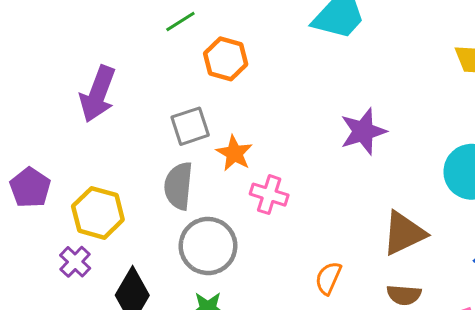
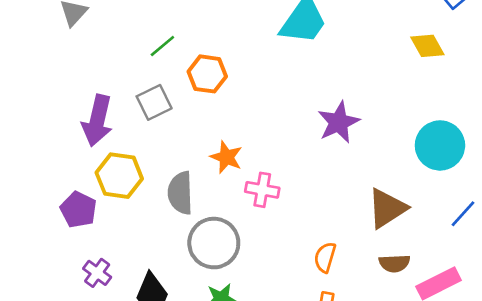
gray square: (190, 126) -> (154, 102), moved
purple pentagon: (30, 188) -> (78, 210), moved
yellow hexagon: (98, 213) -> (119, 176), moved

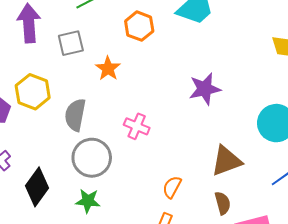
orange hexagon: (207, 74) -> (139, 26), moved
purple arrow: (97, 121) -> (29, 23), moved, turned 150
orange star: (226, 157) -> (108, 69), moved
brown semicircle: (394, 263) -> (223, 203), turned -115

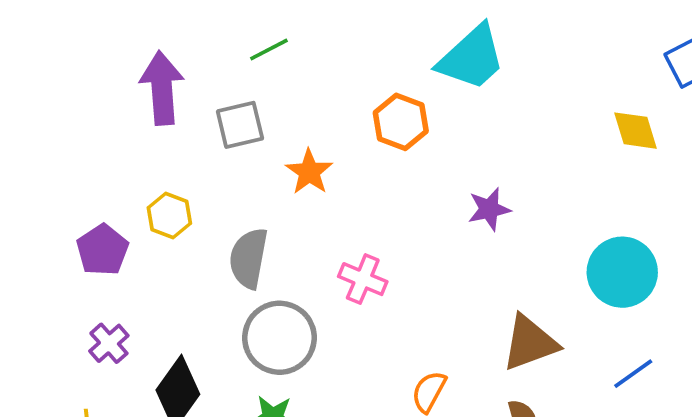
orange hexagon: (139, 26) -> (401, 122), moved
purple star: (205, 89) -> (489, 209), size x0.7
yellow hexagon: (33, 92) -> (169, 216), size x0.7

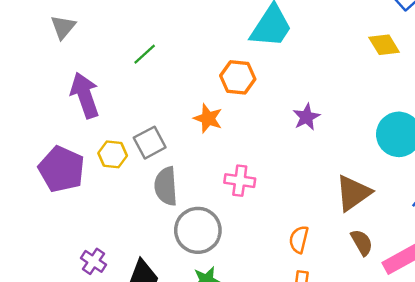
gray square: (240, 125) -> (150, 143), moved
orange star: (309, 172) -> (208, 118), moved
yellow hexagon: (169, 216) -> (113, 154), moved
purple pentagon: (102, 250) -> (62, 169), moved, size x1.4

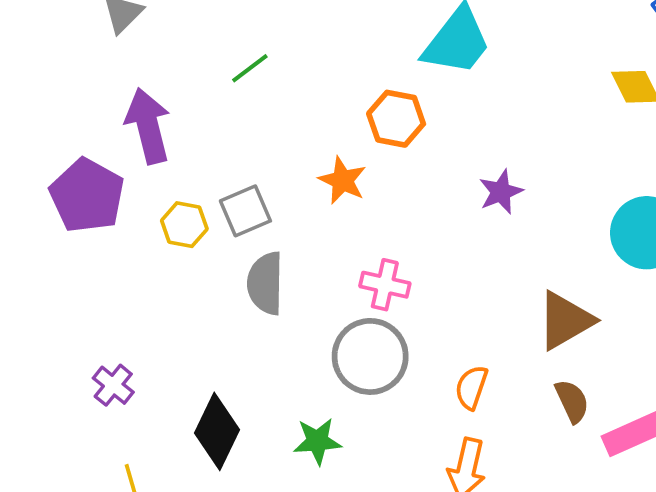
purple pentagon: (62, 169) -> (87, 195), moved
gray circle: (198, 230) -> (370, 356), moved
purple cross: (93, 261) -> (113, 385), moved

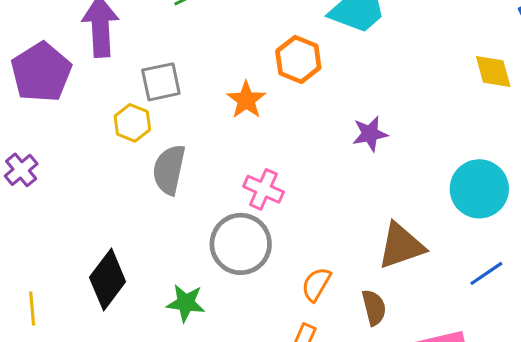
gray square: (245, 211) -> (161, 82), moved
yellow hexagon: (184, 225) -> (132, 123), moved
purple cross: (113, 385) -> (21, 170), moved
brown semicircle: (572, 401) -> (374, 308), moved

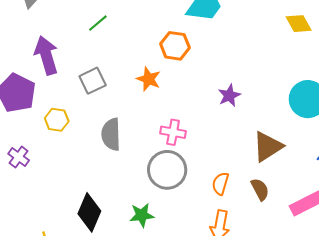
yellow hexagon: (132, 123) -> (57, 120), moved
purple star: (370, 134) -> (229, 96), moved

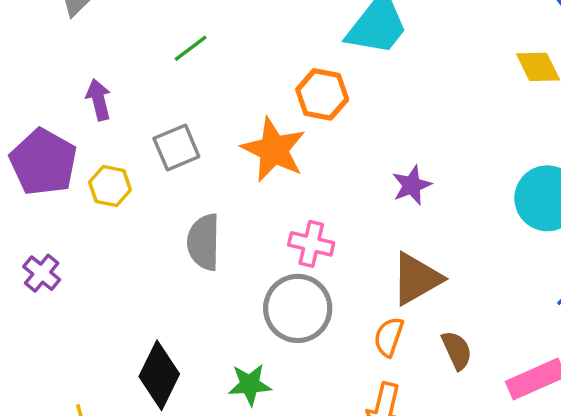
purple arrow: (46, 55) -> (99, 100), size x0.6
orange star: (149, 79) -> (274, 150), size x1.5
yellow hexagon: (57, 120) -> (110, 186), moved
brown triangle: (268, 147) -> (416, 279), moved

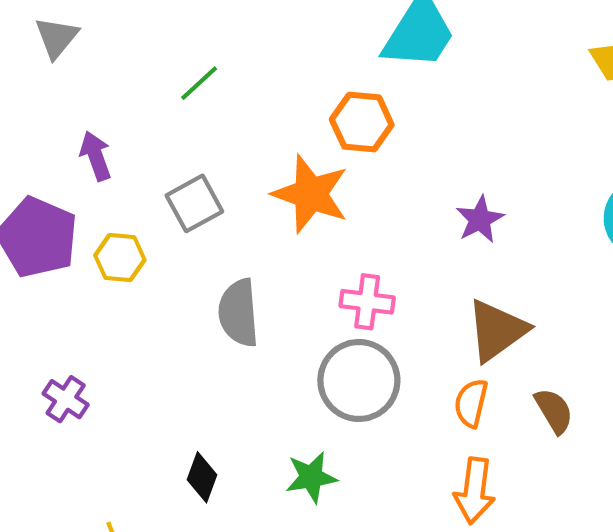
purple cross: (42, 273) -> (66, 399), moved
black diamond: (159, 375) -> (202, 477), size x0.6

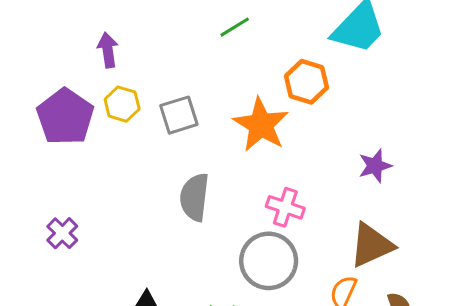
green line: (199, 83) -> (235, 27), moved
purple arrow: (96, 156) -> (108, 50), moved
yellow hexagon: (120, 258) -> (122, 104), moved

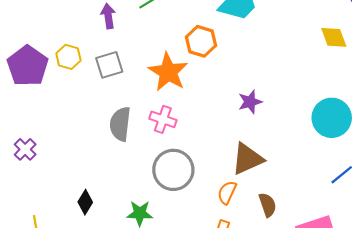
purple arrow: (108, 50) -> (108, 16), moved
pink cross: (285, 207) -> (163, 119), moved

